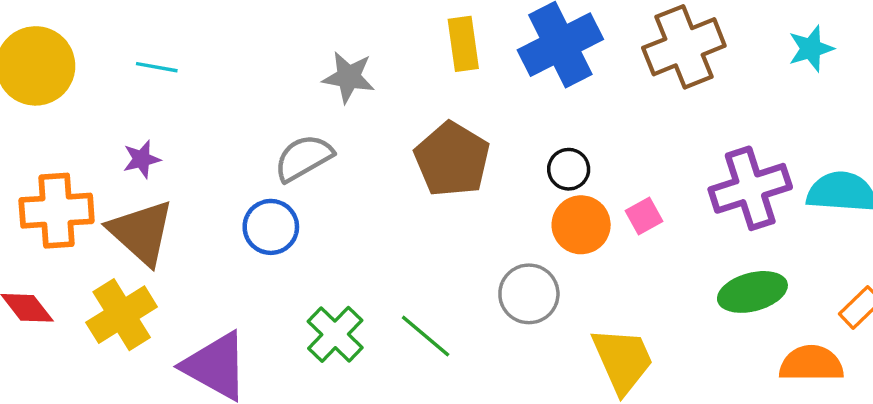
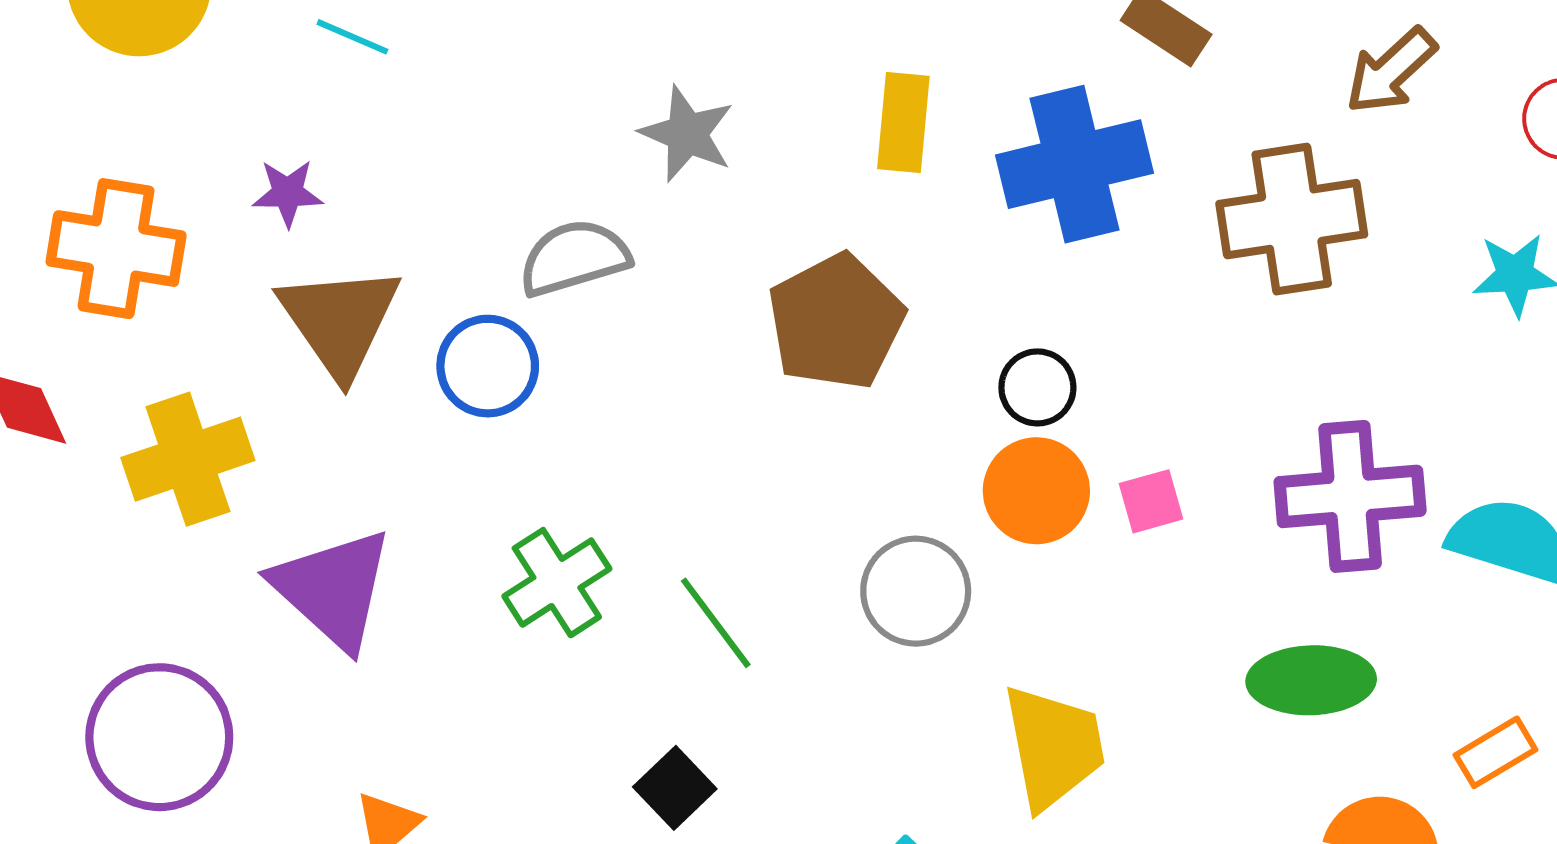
brown triangle: (141, 232) -> (340, 321), moved

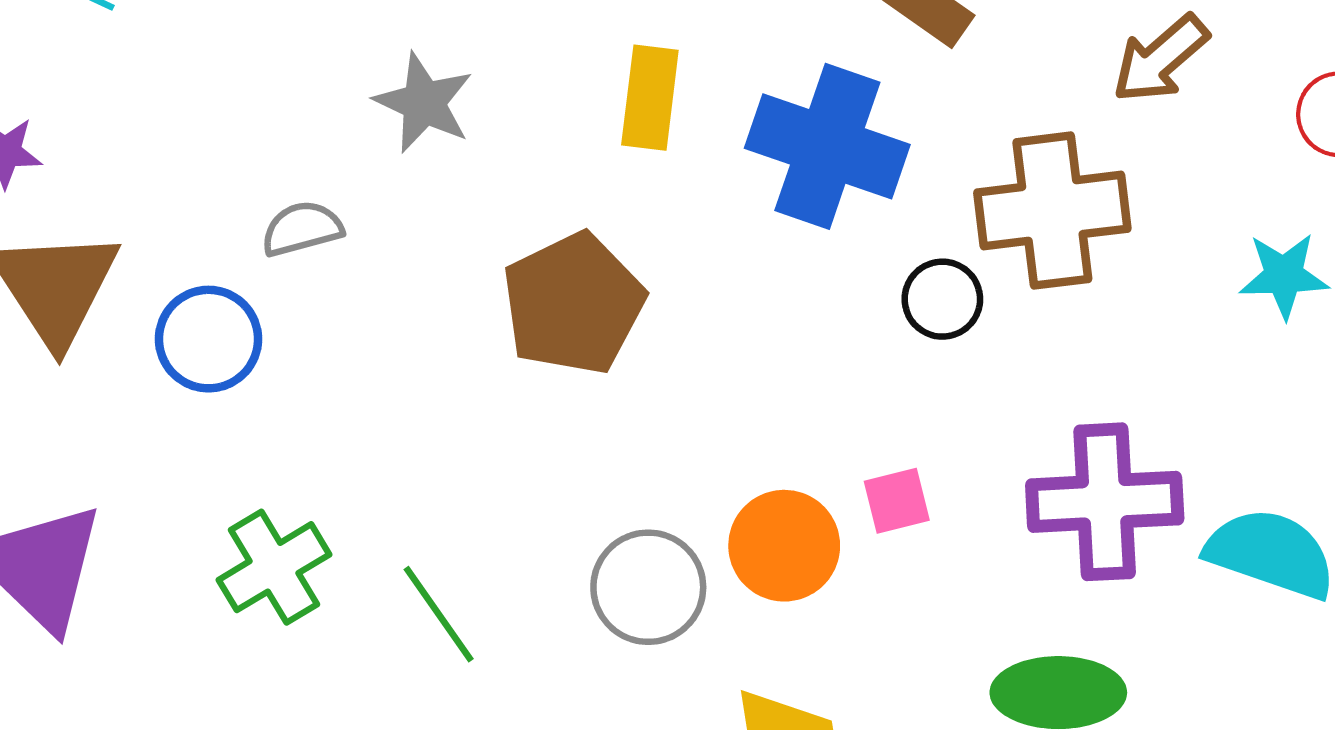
blue cross: (1075, 164) -> (827, 146), turned 31
gray semicircle: (574, 258) -> (302, 229), size x0.7
black circle: (1037, 387) -> (942, 299), moved
orange circle: (1036, 491) -> (784, 546), moved

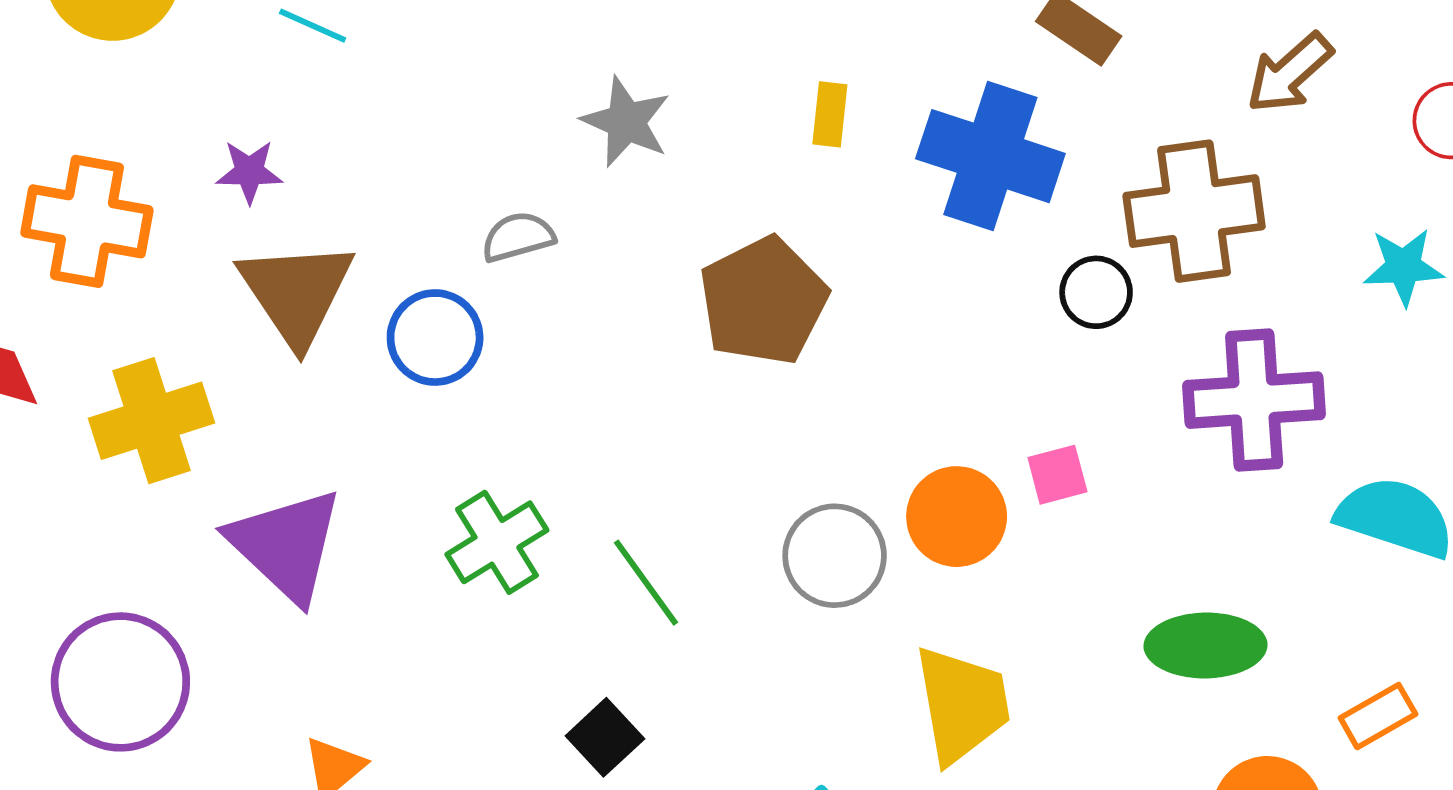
yellow rectangle: (650, 98) -> (830, 114), size x0.7
purple cross: (1105, 502) -> (1254, 400), moved

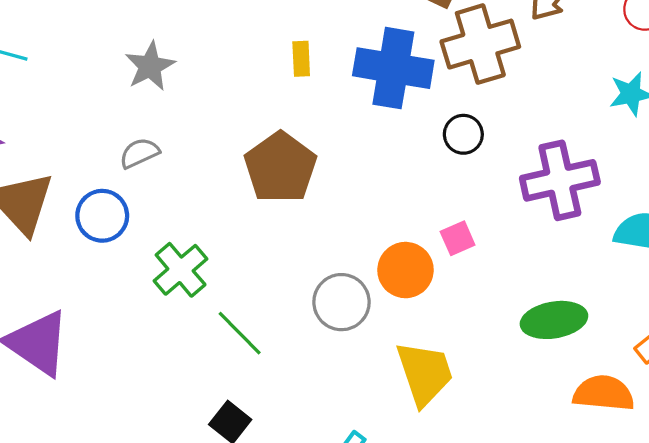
gray star: (626, 122) -> (150, 66), moved, turned 30
brown cross: (1194, 211) -> (480, 44), moved
green cross: (497, 542) -> (181, 270), moved

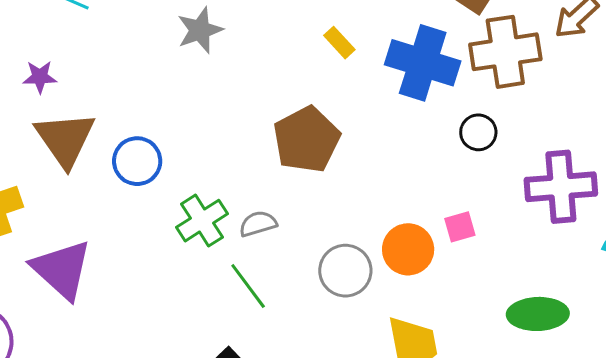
yellow rectangle: (301, 59) -> (339, 43), turned -48
gray semicircle: (139, 153) -> (258, 224), moved

